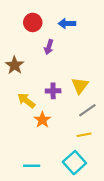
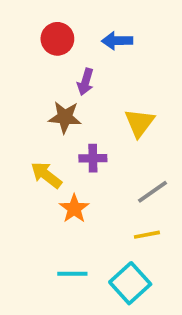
brown star: (15, 65) -> (65, 117), moved, turned -30
yellow triangle: (80, 86) -> (139, 123), moved
cyan line: (32, 166) -> (72, 274), moved

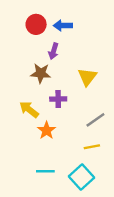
blue arrow: (117, 41) -> (63, 26), moved

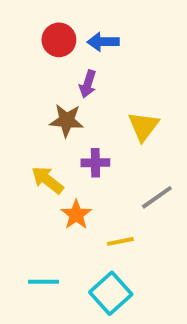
yellow line: (92, 147) -> (120, 241), moved
cyan line: (45, 171) -> (44, 282), moved
cyan square: (81, 177) -> (111, 293), moved

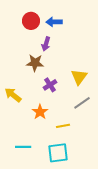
yellow triangle: (143, 126) -> (79, 77), moved
purple cross: (95, 163) -> (50, 85), turned -32
yellow arrow: (47, 180) -> (13, 95), moved
cyan square: (111, 293) -> (58, 153), turned 35

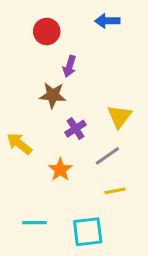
blue arrow: (54, 22) -> (107, 21), moved
gray line: (82, 103) -> (107, 156), moved
yellow line: (63, 126) -> (115, 191), moved

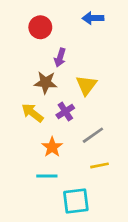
yellow triangle: (120, 116) -> (86, 85), moved
yellow arrow: (19, 144) -> (32, 113), moved
cyan line: (35, 223) -> (47, 176), moved

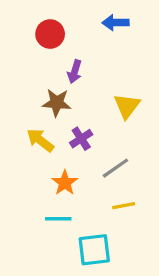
yellow triangle: (86, 85) -> (127, 106), moved

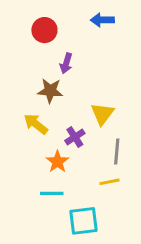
yellow triangle: (127, 106) -> (102, 114), moved
purple cross: (81, 139) -> (75, 137), moved
gray line: (115, 168) -> (117, 151), moved, turned -50

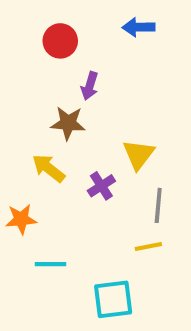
orange star: (57, 162) -> (21, 219), moved, turned 30
cyan line: (52, 193) -> (50, 264), moved

